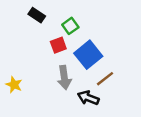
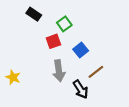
blue square: (88, 55) -> (81, 50), size x0.6
black arrow: (88, 98) -> (81, 89), turned -144

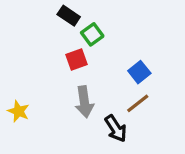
black rectangle: (34, 14) -> (69, 16), moved
blue square: (81, 50) -> (139, 72), moved

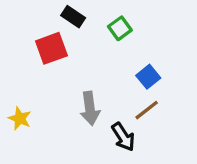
green square: (92, 34) -> (120, 28), moved
red square: (77, 59) -> (51, 48), moved, size x1.4

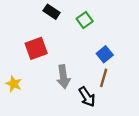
red square: (51, 48) -> (36, 48), moved
brown line: (147, 110) -> (104, 78), turned -36

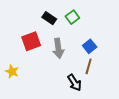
black rectangle: (52, 12) -> (49, 18), moved
gray arrow: (63, 77) -> (58, 48), moved

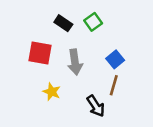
red square: (31, 41) -> (40, 53), turned 30
yellow star: (12, 71) -> (52, 92), moved

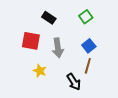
green square: (93, 22) -> (86, 17), moved

